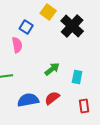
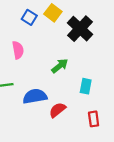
blue square: (26, 27) -> (29, 17), moved
green arrow: (52, 69) -> (60, 66), moved
blue semicircle: (28, 100) -> (35, 96), moved

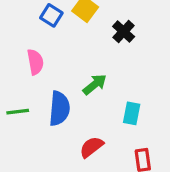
black cross: (80, 29) -> (124, 31), size x0.6
blue semicircle: (35, 96) -> (59, 109), moved, turned 105

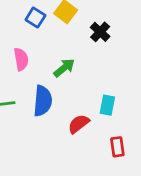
green arrow: (95, 84) -> (64, 68), moved
red semicircle: (91, 147) -> (79, 124), moved

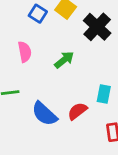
black cross: (100, 32) -> (97, 27), size x1.5
blue semicircle: (43, 101) -> (44, 114), moved, turned 128

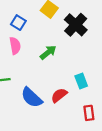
blue square: (38, 14) -> (18, 23), moved
cyan rectangle: (104, 94) -> (81, 81), turned -32

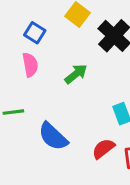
red semicircle: (59, 95) -> (103, 149), moved

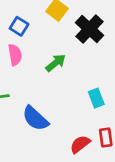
red semicircle: (103, 149) -> (80, 144), moved

